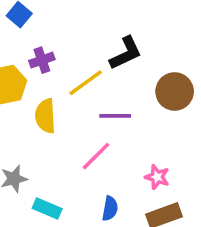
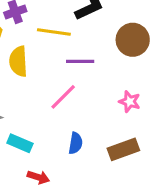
yellow line: (86, 83) -> (54, 32), turned 44
pink star: (157, 177) -> (130, 102), moved

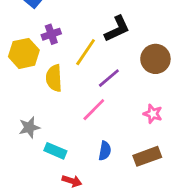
yellow line: (54, 32) -> (86, 52), turned -64
purple line: (80, 61) -> (109, 78), turned -40

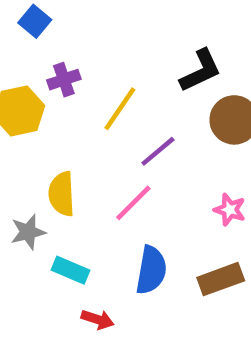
black L-shape: (117, 29) -> (201, 71), moved
yellow semicircle: (54, 78) -> (62, 194), moved
blue semicircle: (105, 151) -> (151, 270), size x1.5

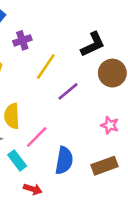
purple cross: (64, 80) -> (22, 40), moved
pink line: (133, 203) -> (37, 137), moved
cyan rectangle: (71, 270) -> (17, 160), turned 30

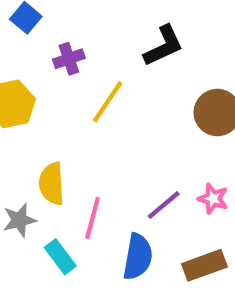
black L-shape: (93, 44) -> (164, 46), moved
purple line: (68, 91) -> (164, 205), moved
pink line: (37, 137) -> (93, 218), turned -30

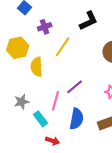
yellow semicircle: (52, 184) -> (37, 67), moved
purple line: (164, 205) -> (75, 87), moved

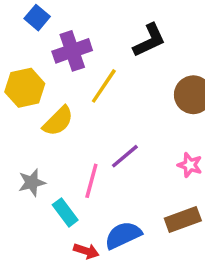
purple cross: (45, 27) -> (72, 51), size x1.5
yellow semicircle: (37, 67) -> (58, 121), turned -132
blue semicircle: (77, 119) -> (123, 235), moved, turned -125

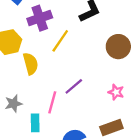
yellow semicircle: (58, 121) -> (31, 64), turned -60
cyan rectangle: (65, 212) -> (35, 123), turned 36

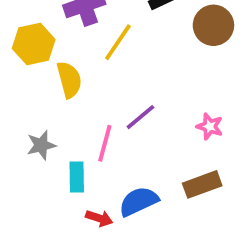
brown circle: (118, 47) -> (213, 25), moved

